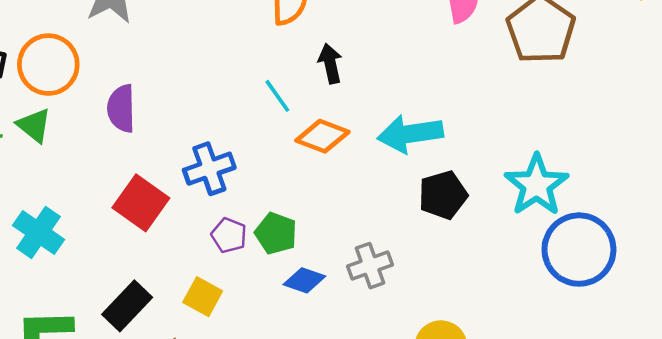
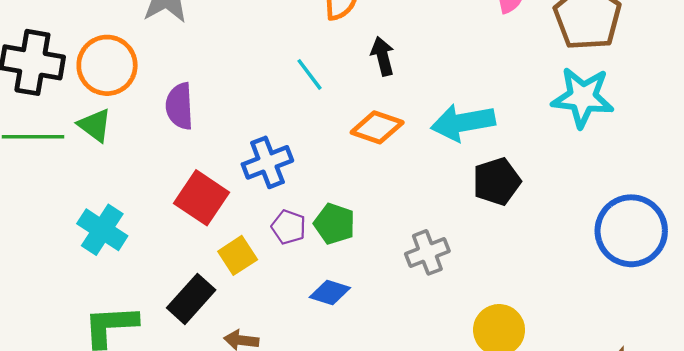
cyan line: (277, 96) -> (310, 74), moved
cyan star: (537, 185) -> (583, 97), moved, turned -30
blue diamond: (304, 280) -> (330, 293), moved
yellow square: (203, 297) -> (238, 255), moved, turned 30

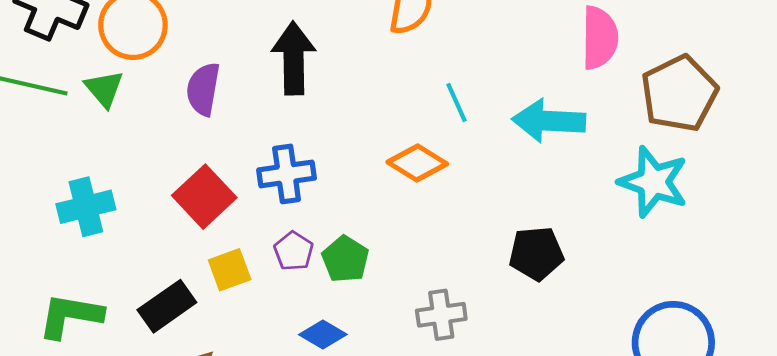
black arrow: (383, 56) -> (294, 58), moved, size x1.6
cyan line: (310, 74) -> (456, 102), moved
cyan arrow: (463, 122) -> (549, 121), moved
cyan cross: (102, 230) -> (86, 207), turned 30

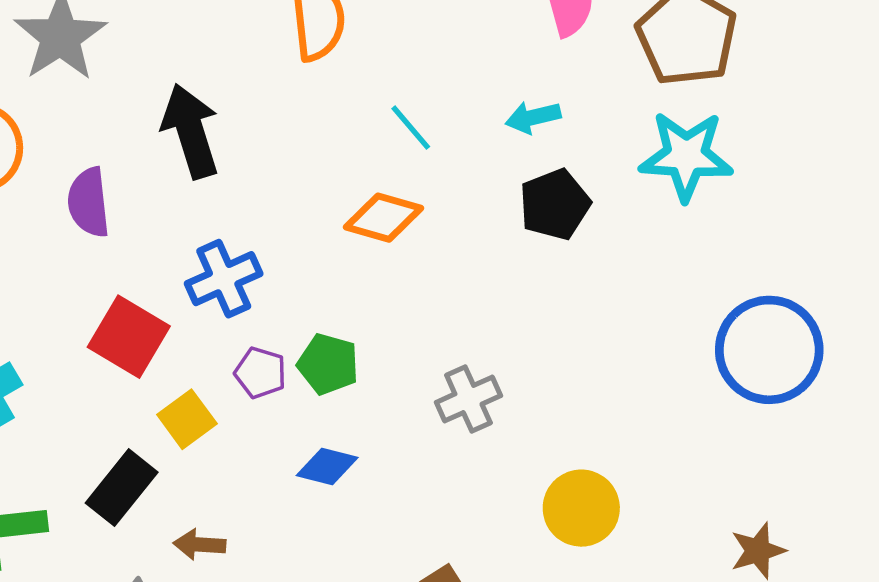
cyan arrow: (549, 121) -> (533, 117), size x0.6
black pentagon: (536, 253) -> (555, 204), moved

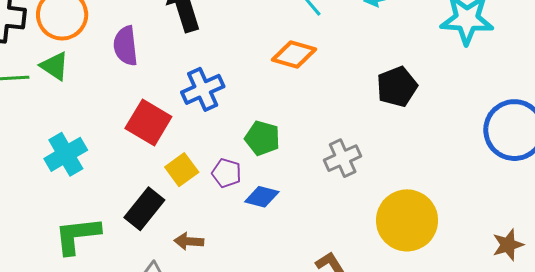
black pentagon: (555, 204) -> (397, 87), moved
purple pentagon: (260, 373) -> (227, 173), moved
yellow circle: (581, 508) -> (407, 220), size x1.4

